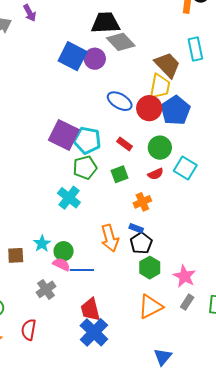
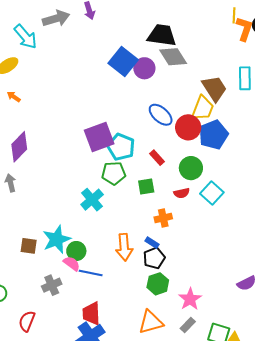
purple square: (64, 135) -> (99, 137), turned 32
cyan star: (42, 244) -> (57, 239), size x1.6

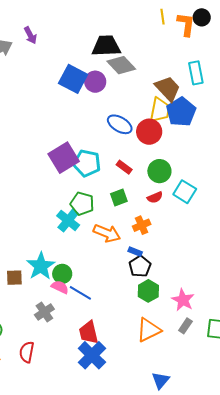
yellow line: (234, 15) -> (163, 17), moved
blue pentagon: (213, 135) -> (181, 112), moved
green pentagon: (114, 173) -> (82, 204), moved, turned 30
orange arrow: (124, 247) -> (107, 233), moved, turned -52
blue line: (91, 273) -> (80, 293), turned 30

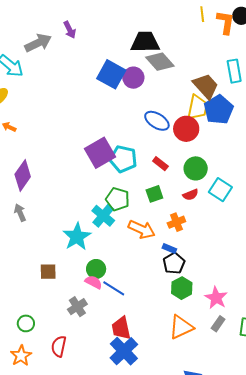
cyan star: (41, 266) -> (77, 237), moved

